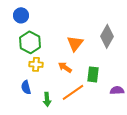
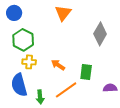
orange triangle: (75, 43) -> (63, 13), moved
blue semicircle: (26, 87) -> (19, 85), size x1.6

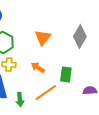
orange triangle: (63, 13) -> (43, 38), moved

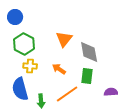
gray diamond: (80, 36) -> (89, 52), moved, turned -40

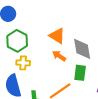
orange triangle: (64, 39) -> (57, 36), turned -36
orange arrow: (59, 69) -> (59, 56), moved

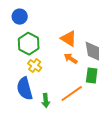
yellow cross: (23, 63) -> (35, 66), turned 32

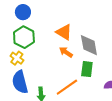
blue circle: (20, 17) -> (23, 12), moved
yellow cross: (35, 66) -> (17, 58), moved

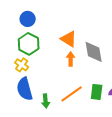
orange arrow: (66, 52) -> (71, 59), turned 56
green rectangle: (87, 69) -> (97, 92), moved

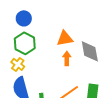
orange triangle: (69, 39) -> (65, 38), turned -42

